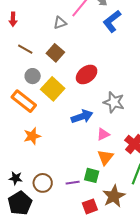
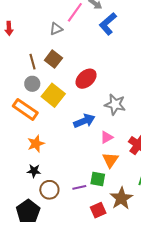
brown line: (25, 49) -> (33, 62), moved, turned 49
black star: (16, 178) -> (34, 171), moved

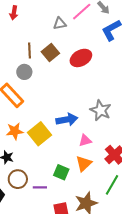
red ellipse: (86, 79) -> (81, 58), moved
yellow square: (53, 95) -> (40, 134), moved
green square: (98, 179) -> (61, 172), moved
purple line: (79, 187) -> (40, 187), moved

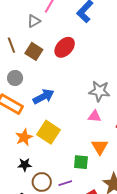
brown line: (29, 50) -> (11, 45), moved
blue arrow: (67, 120) -> (43, 97), moved
pink triangle: (85, 140) -> (95, 116), moved, turned 40

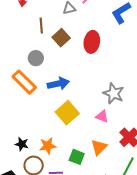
red ellipse: (65, 47) -> (92, 42), turned -50
yellow square: (49, 132) -> (67, 113), moved
orange star: (24, 137) -> (48, 146), moved

